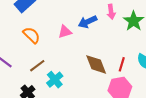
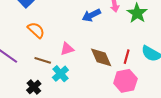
pink triangle: (65, 32) -> (67, 49), moved
brown line: (37, 66) -> (43, 60), turned 56

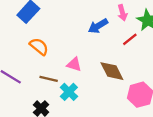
pink triangle: (67, 49) -> (74, 64), turned 40
red line: (127, 57) -> (130, 39), moved, turned 40

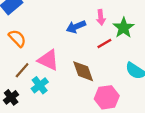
pink triangle: (74, 64) -> (48, 60), size x1.5
brown line: (49, 79) -> (22, 70), turned -70

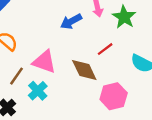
red line: (104, 43) -> (105, 49), moved

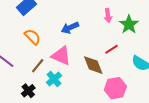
blue arrow: (71, 21) -> (70, 28), moved

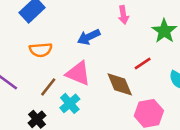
pink arrow: (108, 16) -> (123, 15), moved
orange semicircle: (32, 37) -> (41, 50), turned 132

